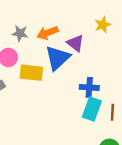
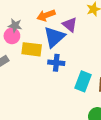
gray star: (20, 33) -> (15, 26), moved
blue cross: (89, 87) -> (56, 63), moved

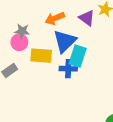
purple triangle: (70, 25) -> (87, 18), moved
cyan rectangle: (83, 81) -> (78, 56), moved

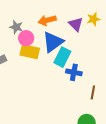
pink circle: (19, 42) -> (26, 38), moved
blue cross: (68, 69) -> (74, 72), moved

